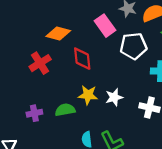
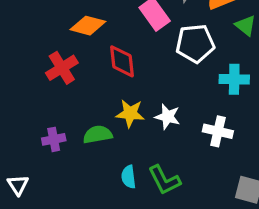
white star: (114, 97) -> (168, 117), turned 30

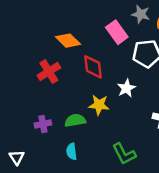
orange diamond: (88, 26) -> (68, 41), turned 30
white star: (168, 117) -> (126, 88), moved, turned 30
cyan semicircle: (129, 177) -> (72, 151), moved

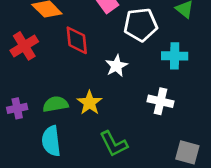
yellow star: (99, 105) -> (90, 103), moved, turned 30
cyan semicircle: (72, 151) -> (51, 141), size x1.5

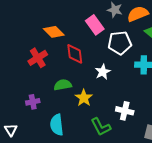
white cross: (160, 101) -> (125, 111), moved
green semicircle: (55, 104) -> (63, 85), moved

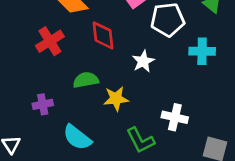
yellow star: (84, 98) -> (116, 99), turned 30
cyan semicircle: (57, 125) -> (77, 137), turned -45

